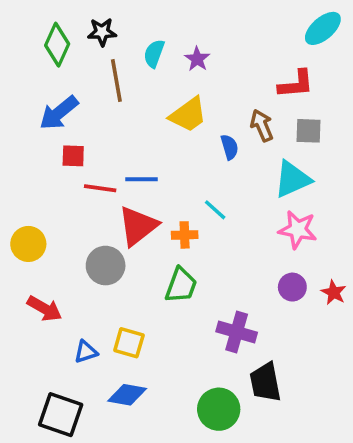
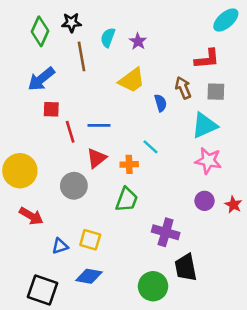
red line: (100, 188) -> (70, 132), turned 65
red triangle: (138, 226) -> (97, 158), size x0.7
yellow circle: (28, 244) -> (20, 171), size x1.4

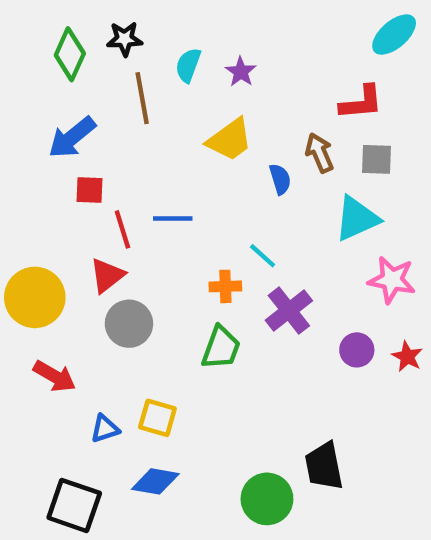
red triangle: (97, 158) -> (107, 275), moved
pink star: (208, 161) -> (392, 280), moved
purple cross: (166, 232) -> (289, 311), moved, turned 36

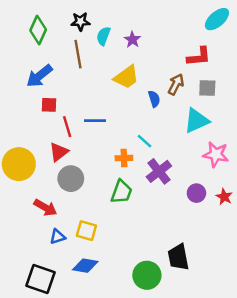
black star: (125, 39) -> (80, 22), moved
brown arrow: (320, 153) -> (176, 84), turned 50
red arrow: (54, 376) -> (45, 208), moved

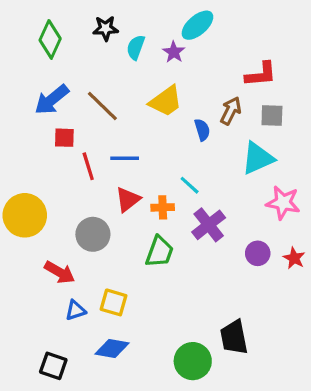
cyan ellipse: (217, 19) -> (197, 25), moved
brown line: (78, 54) -> (102, 106), moved, turned -36
red triangle: (59, 152) -> (128, 199), moved
black square: (41, 279) -> (53, 366), size x0.7

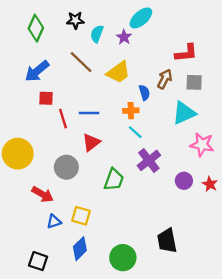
brown line: (102, 106) -> (81, 62), moved
orange cross: (163, 207) -> (131, 111), moved
blue diamond: (112, 348) -> (80, 249), turned -55
green circle: (193, 361) -> (123, 258), moved

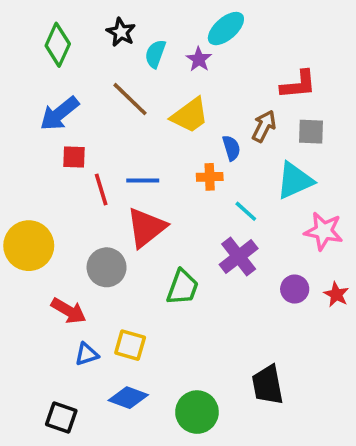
black star: (75, 20) -> (121, 32), turned 30
cyan line: (135, 132) -> (246, 211), moved
red triangle: (91, 142) -> (146, 228), size x1.4
blue diamond: (80, 249) -> (128, 398), turned 65

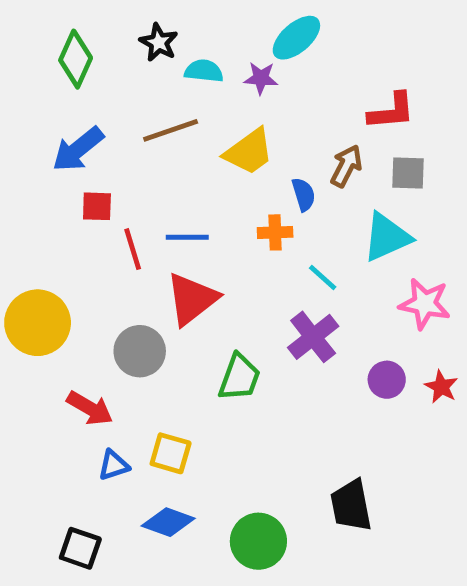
cyan semicircle: (155, 54) -> (204, 71), turned 76
purple star: (199, 59) -> (261, 78), turned -30
brown line: (130, 99) -> (171, 130), turned -63

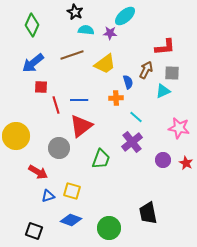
black star: (159, 42) -> (75, 12), moved
cyan triangle: (387, 237) -> (163, 91), moved, size x0.7

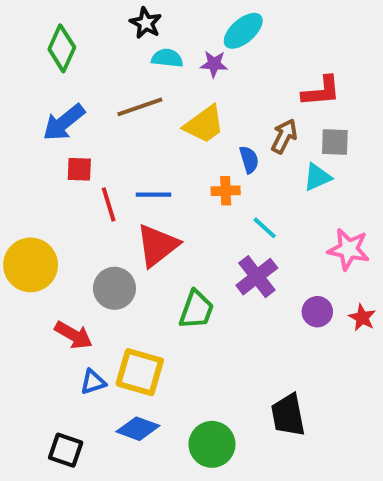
yellow square: (72, 191) -> (140, 372), size x1.4

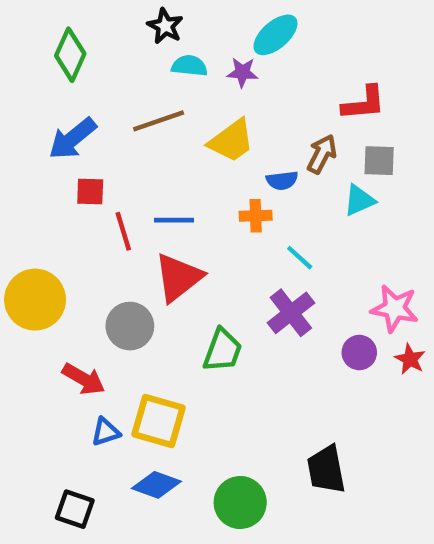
blue semicircle: (249, 160) -> (282, 180), turned 100
pink star: (349, 249) -> (395, 308), moved

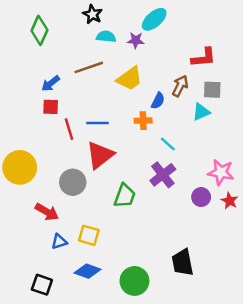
blue arrow: (73, 139) -> (51, 84), moved, size x0.7
blue semicircle: (282, 180) -> (158, 101), turned -56
yellow square: (159, 421) -> (89, 235), size x0.7

